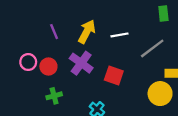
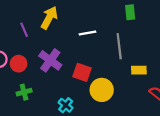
yellow arrow: (87, 32) -> (49, 18), moved
gray line: (152, 48) -> (119, 46), turned -60
yellow circle: (160, 94) -> (102, 90), moved

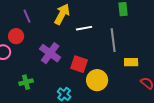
yellow arrow: (49, 18) -> (62, 14), moved
purple line: (24, 30) -> (27, 16), moved
red circle: (19, 64) -> (16, 36), moved

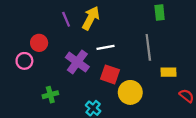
purple line: (27, 16) -> (66, 19), moved
white line: (84, 28) -> (105, 47), moved

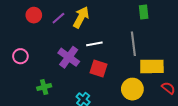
purple line: (66, 19) -> (58, 18), turned 72
red circle: (39, 43) -> (34, 15), moved
yellow rectangle: (169, 72) -> (152, 66), size x1.6
yellow circle: (130, 92) -> (132, 89), moved

